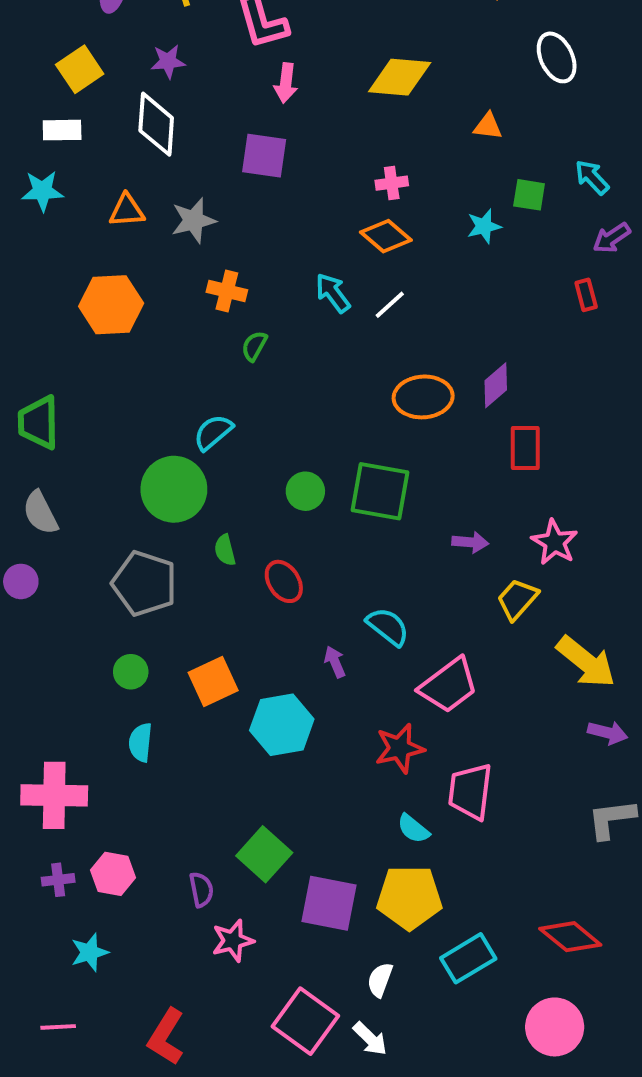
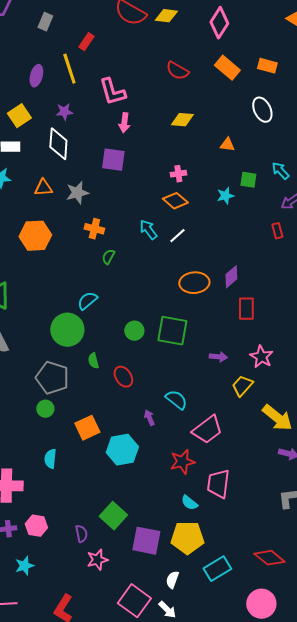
yellow diamond: (400, 77) -> (182, 120), size x0.7
green circle: (131, 672) -> (45, 409), moved

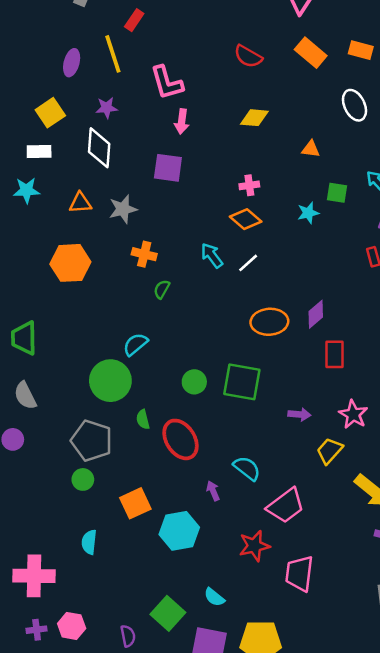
red ellipse: (123, 377) -> (180, 439), size x1.5
cyan semicircle: (189, 503) -> (214, 597), moved

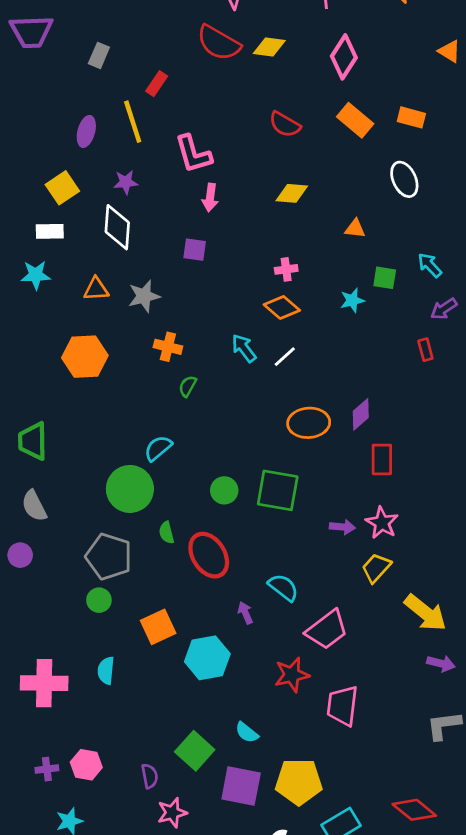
purple square: (168, 168) -> (195, 250), size x0.7
pink star: (353, 414) -> (382, 523), moved
pink cross: (34, 576) -> (44, 683), moved

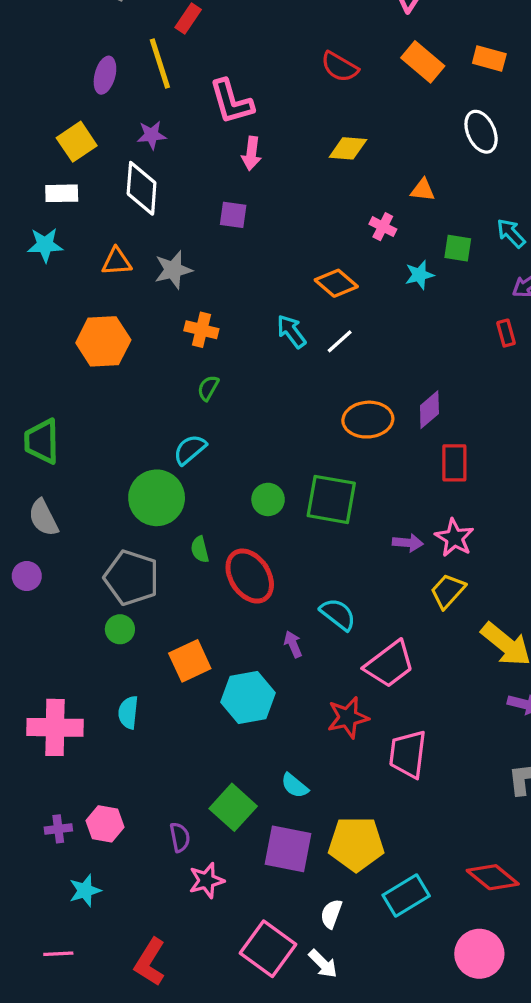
pink cross: (286, 269) -> (383, 227), moved, turned 35
green semicircle: (188, 386) -> (208, 388), moved

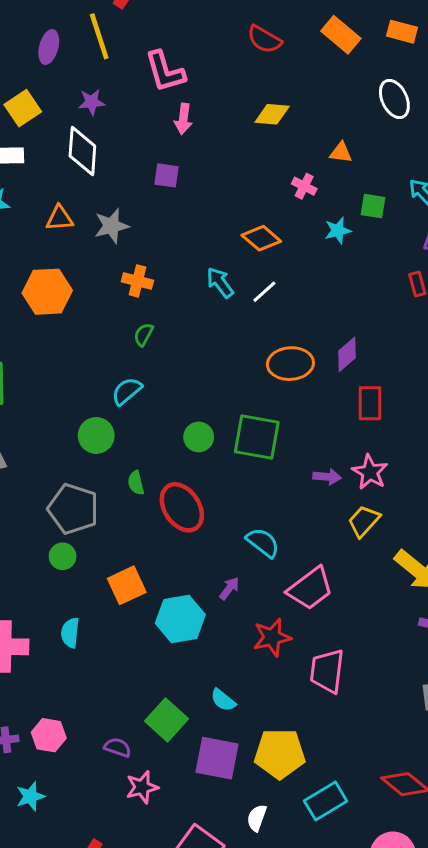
green circle: (157, 498) -> (96, 435), size x0.7
purple arrow: (293, 644) -> (229, 588), moved, turned 60
purple semicircle: (180, 837) -> (118, 747), turned -60

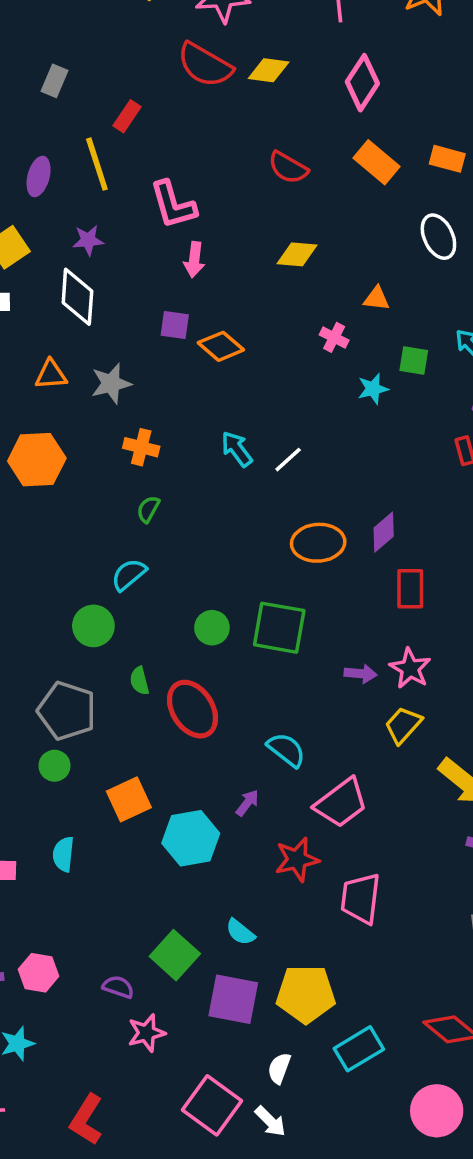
orange diamond: (261, 238) -> (221, 346), moved

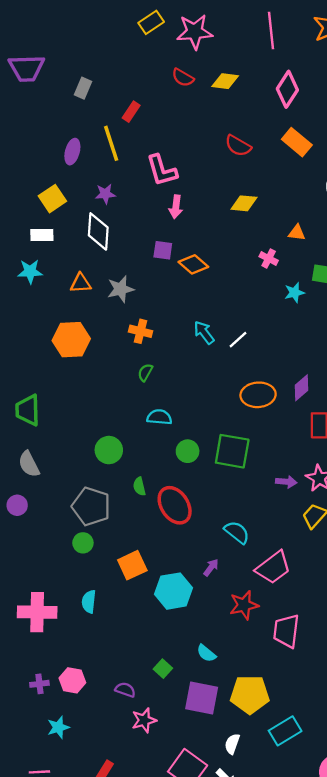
red semicircle: (205, 65) -> (183, 78), size x0.6
cyan semicircle: (129, 575) -> (159, 417), moved, turned 45
green square: (175, 955) -> (163, 669), size x0.6

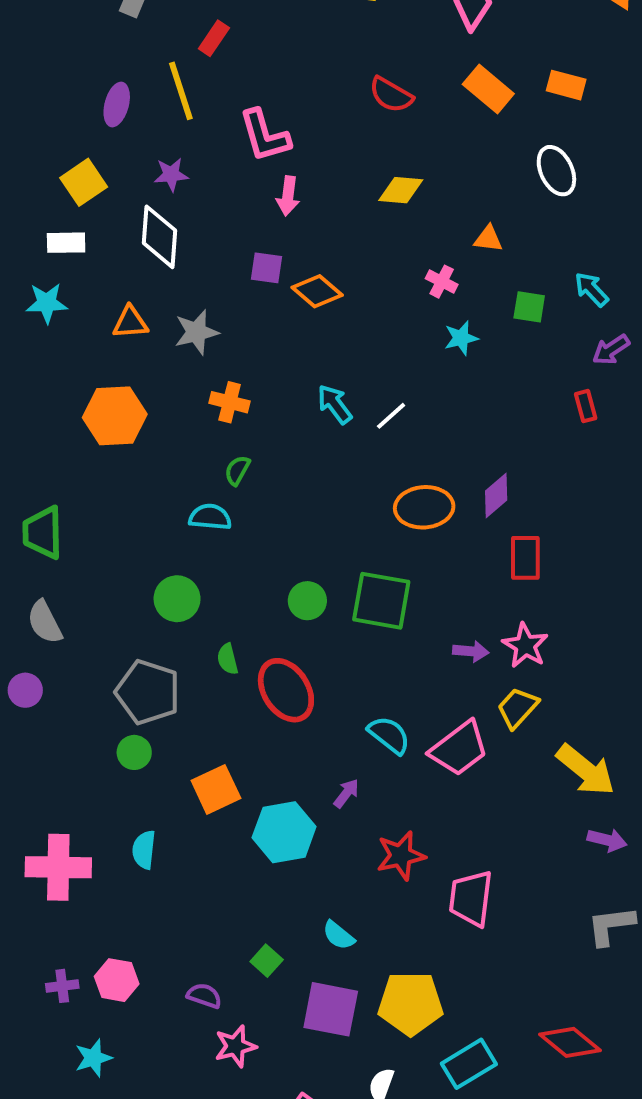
cyan star: (294, 293) -> (461, 338), moved
cyan semicircle: (159, 417) -> (210, 517), moved
pink trapezoid: (273, 568) -> (459, 749), moved

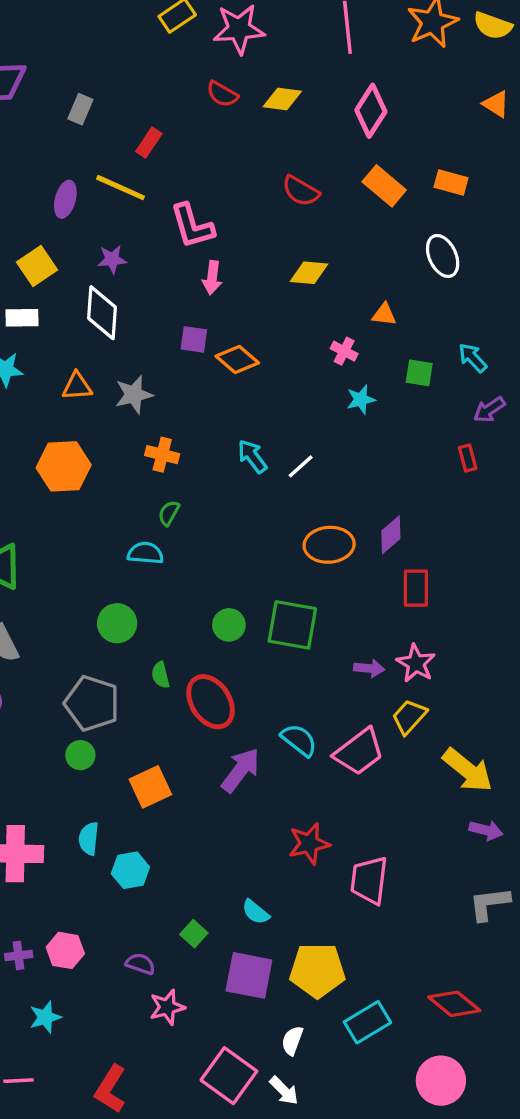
yellow line: (181, 91) -> (120, 188), turned -48
purple arrow: (346, 793) -> (241, 770), moved, size x1.8
cyan hexagon: (284, 832) -> (130, 870), moved, size x0.7

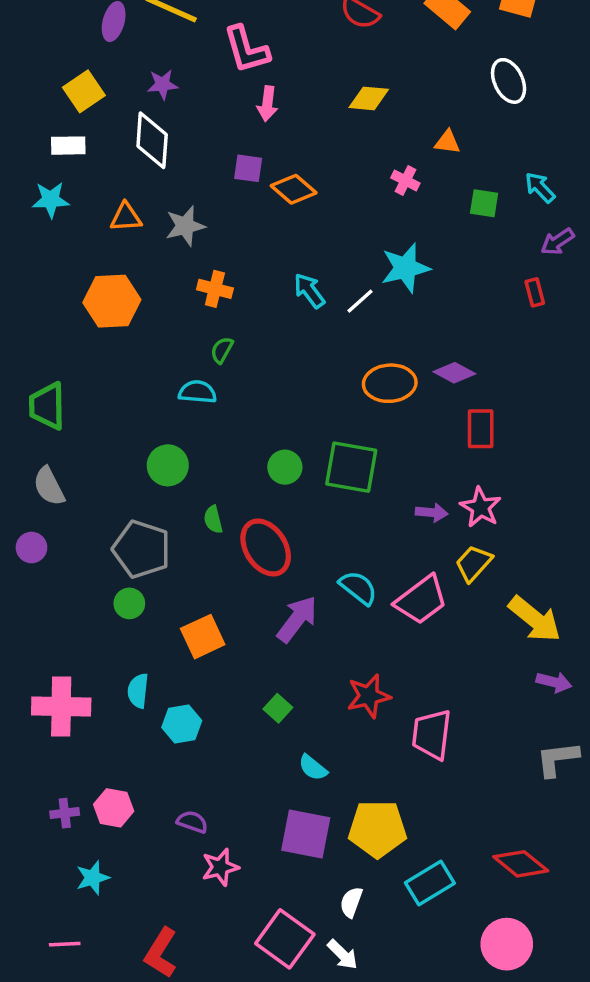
cyan star: (361, 400) -> (405, 268), moved, size x1.6
purple diamond: (391, 535) -> (454, 373), turned 69
green square: (194, 934) -> (278, 708), moved

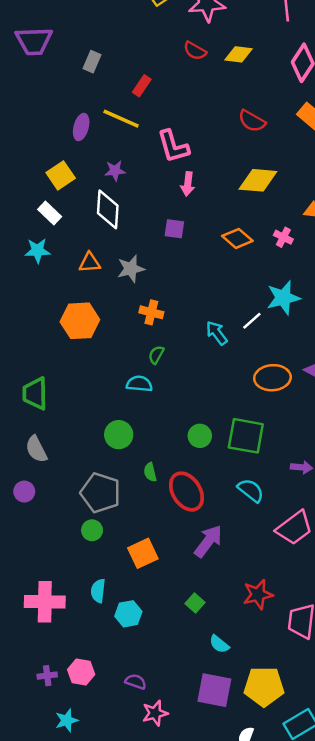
yellow diamond: (369, 98) -> (258, 180), size x1.4
white rectangle: (68, 146) -> (50, 213), turned 45
orange diamond: (294, 189) -> (237, 238), moved
cyan arrow: (309, 291) -> (217, 333), moved
cyan semicircle: (358, 588) -> (251, 490), moved

